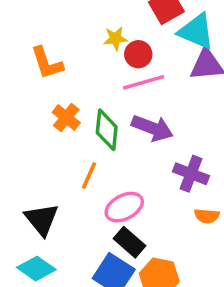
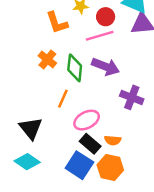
red circle: (138, 54) -> (106, 17), moved
orange L-shape: (47, 63) -> (57, 23), moved
orange semicircle: (207, 216) -> (113, 140), moved

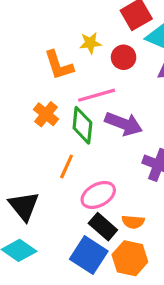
pink line: (100, 36) -> (97, 95), moved

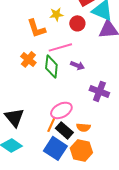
purple arrow: (124, 124) -> (77, 65), size x0.6
orange line: (67, 166) -> (51, 124), moved

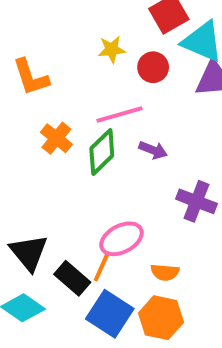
orange L-shape: (36, 28) -> (31, 77), moved
green diamond: (51, 66) -> (102, 152), turned 40
black rectangle: (64, 130) -> (72, 278), moved

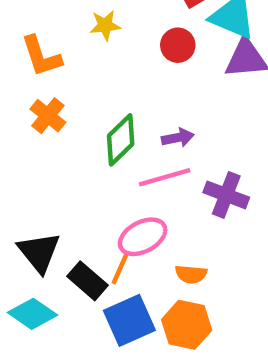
yellow star: (112, 49) -> (105, 25), moved
pink line: (120, 115) -> (165, 177), moved
orange cross: (56, 138) -> (48, 116), moved
purple arrow: (153, 150) -> (178, 138), turned -32
blue square: (110, 314) -> (129, 320), turned 33

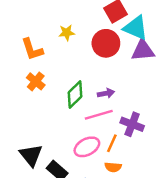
red circle: (178, 45) -> (106, 43), size x1.5
orange line: (121, 268) -> (112, 143), moved

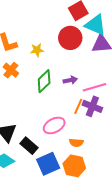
yellow star: (67, 33) -> (37, 50), moved
pink line: (99, 115) -> (94, 87), moved
orange line: (112, 143) -> (78, 106), moved

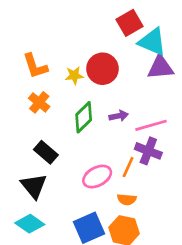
red circle: (70, 38) -> (102, 69), moved
orange line: (78, 106) -> (128, 167), moved
black rectangle: (29, 146) -> (46, 152), moved

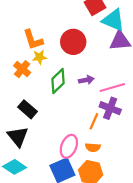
orange L-shape: (35, 66) -> (33, 40), moved
yellow star: (74, 75) -> (39, 57), moved
pink ellipse: (97, 177) -> (69, 146), moved, turned -40

